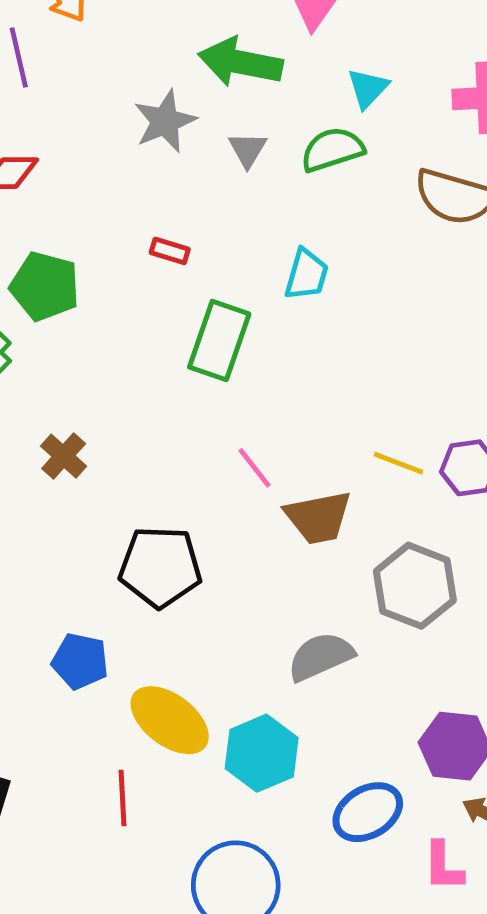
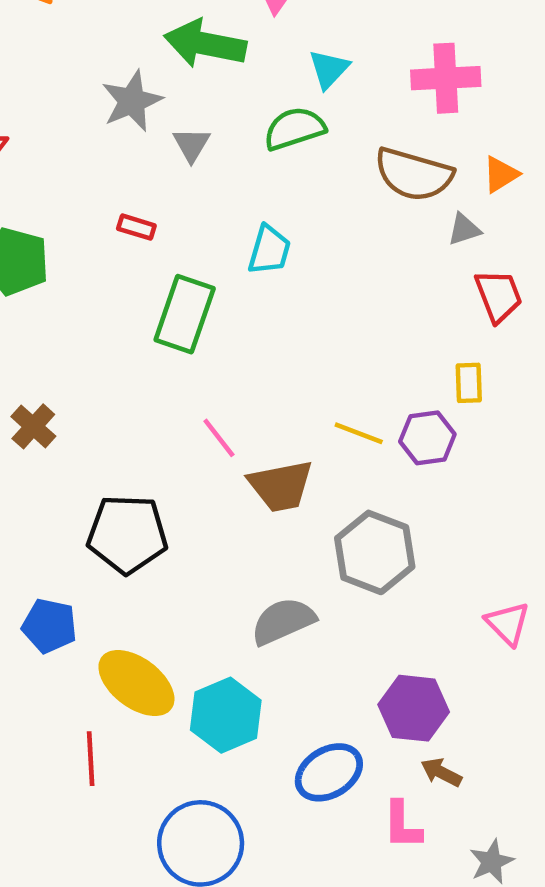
gray triangle: (247, 150) -> (191, 145), moved

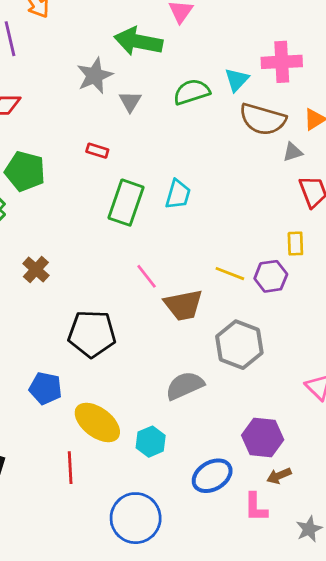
cyan triangle: (329, 69) -> (237, 80), moved
cyan trapezoid: (269, 250) -> (178, 194), moved
cyan hexagon: (226, 715) -> (151, 442), size x0.7
brown arrow: (441, 772) -> (279, 476), turned -50

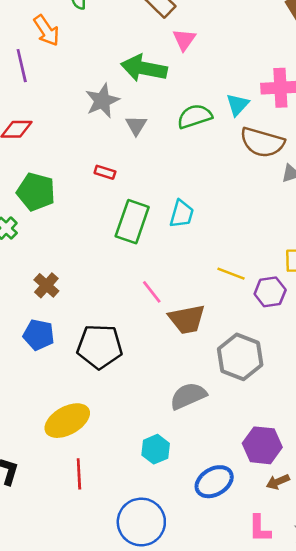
yellow line: (230, 274) -> (231, 274), moved
blue pentagon: (45, 388) -> (39, 335), moved
yellow ellipse: (97, 422) -> (67, 421), moved, turned -66
pink L-shape: (256, 507) -> (260, 528), moved

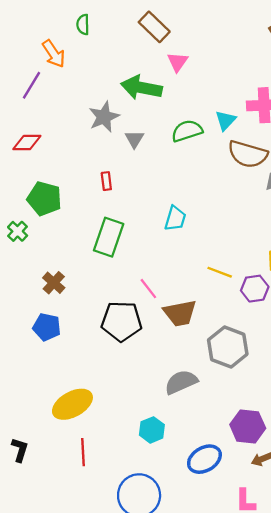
purple line: (22, 66) -> (32, 85), turned 44
red rectangle: (105, 172) -> (106, 181), turned 66
green rectangle: (132, 222) -> (109, 237), moved
black pentagon: (100, 346) -> (122, 321), moved

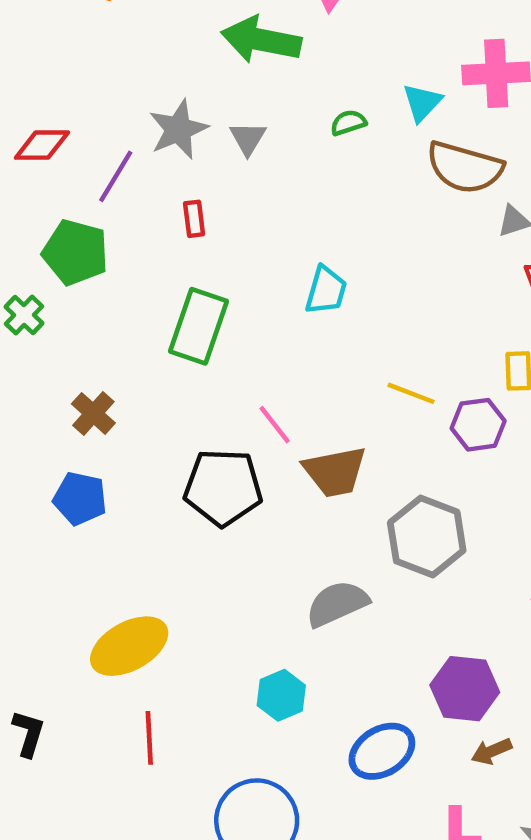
purple line: (32, 85) -> (116, 176), moved
gray star: (104, 117) -> (178, 129), moved
green semicircle: (187, 131) -> (348, 123), size x0.6

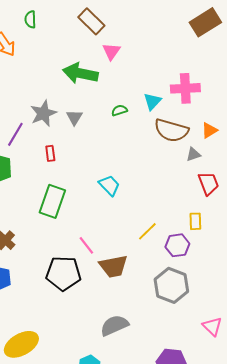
cyan trapezoid: (326, 290) -> (109, 185), turned -60
yellow line: (411, 393) -> (147, 231), turned -65
gray hexagon: (427, 537) -> (171, 285), moved

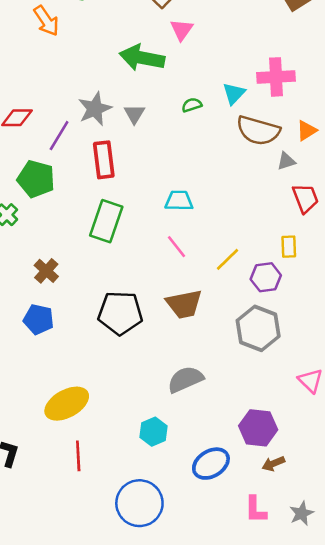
red rectangle: (50, 153) -> (104, 160), size x1.8
cyan trapezoid: (109, 185) -> (179, 201), turned -45
pink line: (86, 245) -> (176, 247), moved

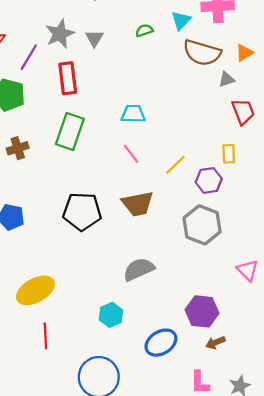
brown cross: (46, 271) -> (18, 148), moved, turned 30

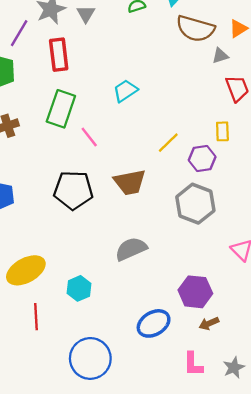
cyan trapezoid: (133, 114) -> (125, 91), turned -35
pink line: (131, 154) -> (89, 137), moved
cyan hexagon: (111, 315) -> (79, 288), moved

